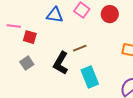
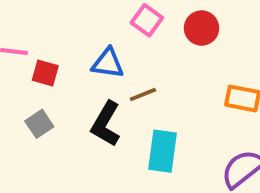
blue triangle: (55, 15) -> (108, 63), moved
cyan rectangle: (90, 77) -> (162, 151), turned 30

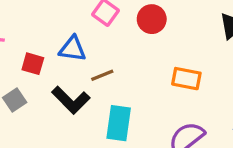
red square: (45, 73) -> (33, 64), moved
black L-shape: (106, 124) -> (71, 100), turned -75

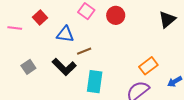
red square: (33, 64) -> (40, 17), moved, turned 32
orange rectangle: (186, 79) -> (148, 66), moved, turned -48

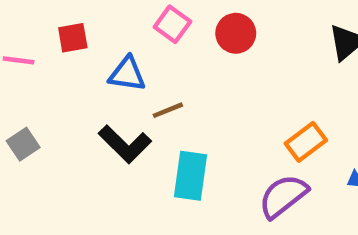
red square: (40, 17) -> (73, 38), turned 32
gray square: (28, 67) -> (23, 144), moved

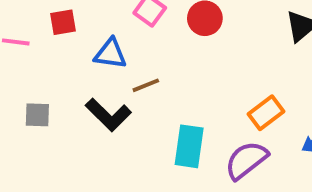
gray square: (23, 144) -> (37, 115), moved, turned 36
cyan rectangle: (190, 176) -> (189, 146), moved

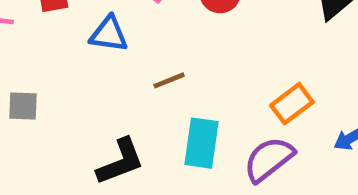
brown line: (146, 85) -> (169, 80), moved
black L-shape: (108, 115) -> (120, 162), moved, turned -66

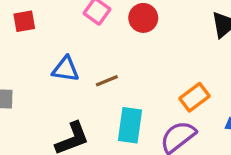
blue triangle: (109, 34) -> (66, 69), moved

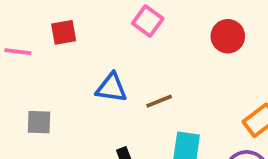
red circle: (143, 18) -> (228, 36), moved

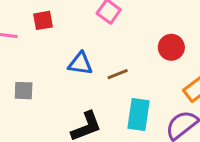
red circle: (228, 36) -> (171, 47), moved

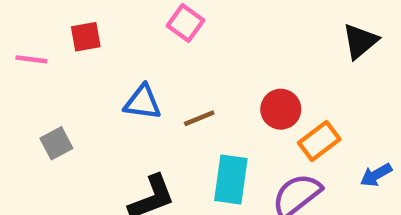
red circle: (171, 47) -> (281, 109), moved
gray square: (24, 91) -> (56, 143), turned -30

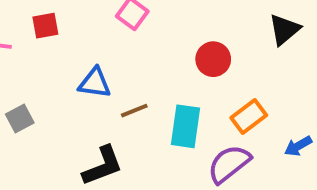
red circle: (281, 109) -> (213, 59), moved
brown line: (199, 118) -> (134, 111), moved
cyan rectangle: (231, 179) -> (186, 126), moved

